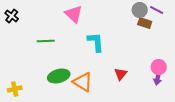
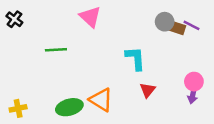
gray circle: (140, 10) -> (165, 22), moved
purple line: (157, 10) -> (191, 25), moved
cyan L-shape: (96, 42) -> (135, 58), moved
green ellipse: (59, 76) -> (69, 107), moved

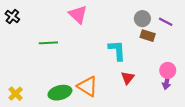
brown rectangle: (177, 28) -> (148, 36), moved
yellow cross: (18, 108) -> (16, 94), turned -32

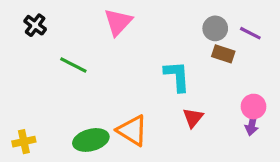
pink triangle: (78, 14) -> (118, 22), turned 30
black cross: (12, 17) -> (35, 25), moved
green line: (48, 43) -> (73, 65), turned 30
yellow cross: (16, 94) -> (24, 142), turned 32

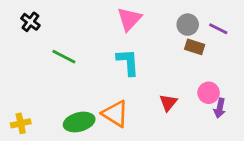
pink triangle: (118, 22) -> (129, 19), moved
cyan L-shape: (177, 76) -> (128, 62), moved
pink circle: (253, 107) -> (209, 93), moved

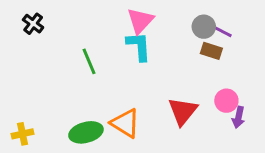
purple line: (218, 29) -> (222, 31), moved
green line: (64, 57) -> (89, 61), moved, turned 40
cyan L-shape: (128, 62) -> (139, 46), moved
red triangle: (168, 103) -> (183, 111), size x1.5

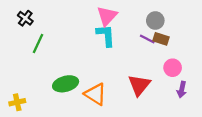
purple line: (222, 31) -> (147, 39), moved
green line: (89, 61) -> (38, 44), moved, turned 48
pink circle: (226, 101) -> (173, 68), moved
green ellipse: (86, 132) -> (66, 84), moved

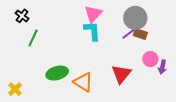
gray circle: (155, 21) -> (135, 18), size x1.5
purple line: (147, 39) -> (128, 34), turned -64
purple arrow: (182, 90) -> (162, 67), moved
yellow cross: (17, 102) -> (15, 89), turned -32

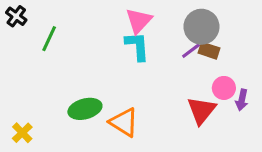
black cross: (22, 16) -> (16, 16), moved
green line: (33, 38) -> (49, 39), moved
red triangle: (121, 74) -> (201, 110), moved

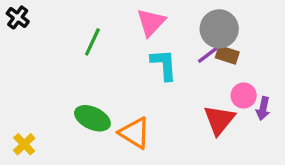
green line: (49, 39) -> (92, 42), moved
cyan L-shape: (137, 46) -> (164, 65), moved
green ellipse: (85, 109) -> (92, 118), turned 40

